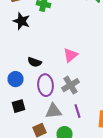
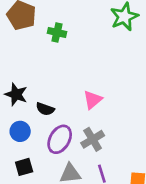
black star: (22, 21) -> (16, 94), moved
purple ellipse: (46, 85) -> (60, 139), turned 35

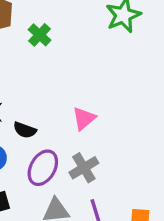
green cross: (57, 32) -> (40, 35), turned 30

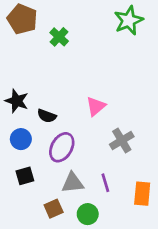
gray cross: (84, 168) -> (122, 140), moved

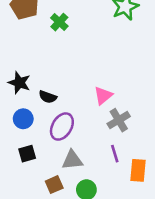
pink triangle: (96, 106) -> (103, 96), moved
purple line: (105, 183) -> (115, 154), moved

